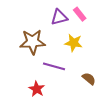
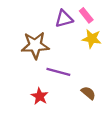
yellow star: (74, 43) -> (92, 39), moved
brown semicircle: (89, 79) -> (88, 93), moved

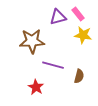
brown semicircle: (88, 93) -> (79, 76), moved, turned 64

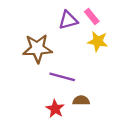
brown semicircle: (79, 76) -> (81, 100), moved, turned -104
red star: (36, 87) -> (55, 109), moved

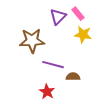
purple triangle: (68, 20) -> (58, 17), turned -30
brown semicircle: (81, 100) -> (73, 77), moved

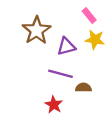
purple triangle: (58, 17) -> (66, 46), moved, turned 30
brown star: (32, 41) -> (37, 30), moved, turned -30

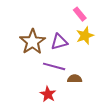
brown star: (37, 30) -> (33, 42), moved
yellow star: (95, 40) -> (85, 36), turned -30

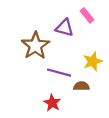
yellow star: (85, 36) -> (93, 61), moved
purple triangle: (59, 42) -> (65, 28), moved, turned 30

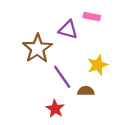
pink rectangle: (87, 15) -> (92, 17), turned -40
purple line: (59, 73) -> (62, 77), turned 40

